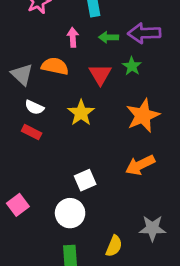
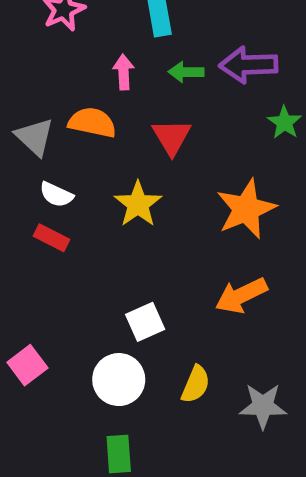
green star: (132, 66) -> (285, 122), moved
yellow semicircle: (114, 246) -> (196, 384), moved

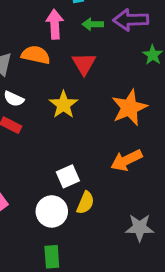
pink arrow: (124, 72) -> (55, 24), size x1.4
yellow semicircle: (196, 384) -> (85, 203), moved

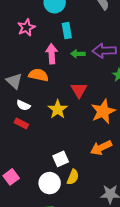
red triangle: (84, 64) -> (79, 90), moved

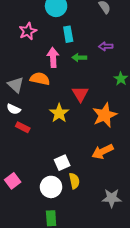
purple arrow: (104, 51) -> (106, 46), moved, size x0.6
white semicircle: (23, 105) -> (14, 109), moved
yellow semicircle: (73, 177) -> (74, 181), turned -35

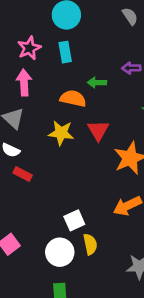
cyan rectangle: (68, 34) -> (65, 52), moved
pink arrow: (53, 57) -> (24, 83), moved
orange semicircle: (40, 79) -> (73, 98), moved
yellow star: (59, 113) -> (61, 133), moved, turned -30

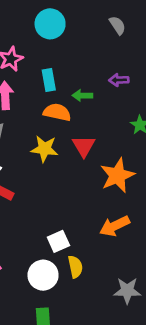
cyan rectangle: (65, 52) -> (49, 80), moved

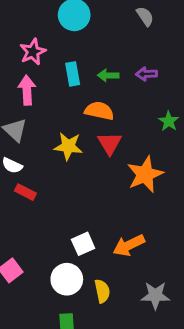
green arrow: (82, 95) -> (108, 75), moved
orange semicircle: (57, 112) -> (99, 111), moved
orange arrow: (115, 226) -> (129, 245), moved
yellow semicircle: (75, 267) -> (102, 291), moved

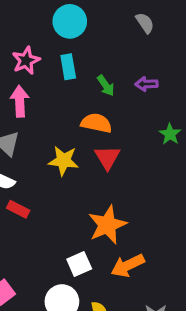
cyan rectangle: (73, 74) -> (68, 67), moved
green arrow: (108, 75) -> (106, 86), turned -126
orange star: (145, 174) -> (107, 225), moved

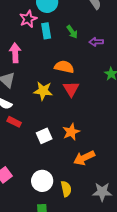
pink star: (26, 61) -> (28, 19), moved
green arrow: (106, 86) -> (72, 32), moved
orange star: (107, 225) -> (71, 132), size x0.7
white square: (79, 264) -> (44, 136), moved

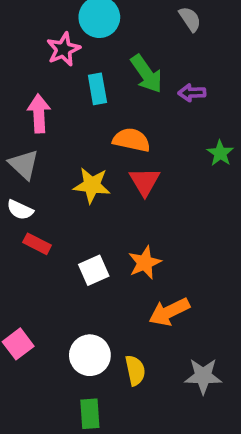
cyan rectangle: (46, 31) -> (97, 89), moved
green arrow: (72, 32) -> (147, 74), size x1.5

